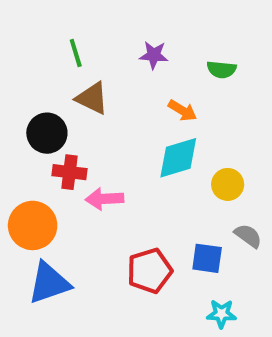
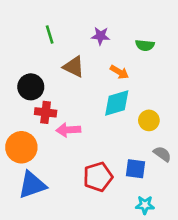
brown triangle: (92, 98) -> (74, 67), moved

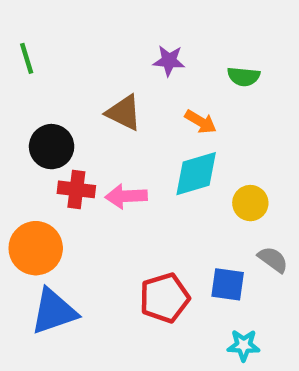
green line: (50, 35) -> (27, 58), moved
pink arrow: (68, 130) -> (126, 196), moved

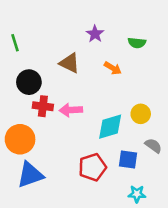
green line: (27, 58) -> (15, 43), moved
purple star: (169, 61) -> (95, 34), turned 30
cyan diamond: (196, 174) -> (110, 127), moved

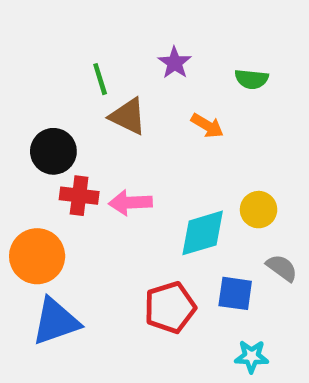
green line: (15, 43) -> (100, 79), moved

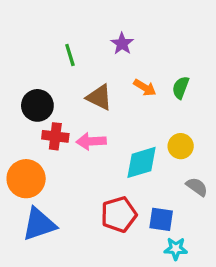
green semicircle: (252, 79) -> (181, 88), moved, turned 105
brown triangle: (128, 116) -> (99, 97), moved
blue square: (235, 293) -> (161, 219), moved

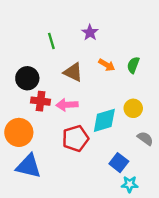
red pentagon: (119, 214) -> (75, 138), moved
blue square: (161, 219) -> (119, 163), turned 30
blue triangle: (39, 224) -> (28, 166), turned 32

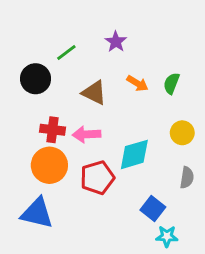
green line: (51, 41) -> (66, 52), turned 70
black circle: (27, 78) -> (36, 79), moved
yellow circle: (133, 108) -> (182, 133), moved
orange circle: (19, 132) -> (49, 165), moved
gray semicircle: (145, 138) -> (187, 178), turned 63

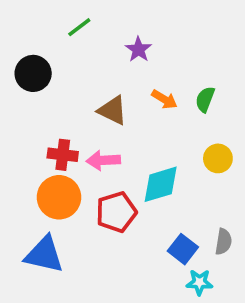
green line: (66, 52) -> (79, 27), moved
black circle: (36, 79) -> (33, 73), moved
gray semicircle: (187, 178) -> (223, 242), moved

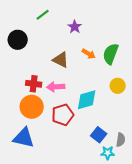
green semicircle: (205, 99) -> (111, 54), size x1.5
gray semicircle: (223, 242) -> (121, 140), moved

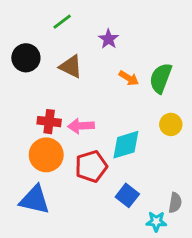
brown triangle: (61, 60) -> (71, 67), moved
blue square: (99, 135) -> (127, 195), moved

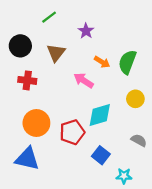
brown triangle: (71, 67) -> (56, 53), turned 42
red cross: (49, 122) -> (27, 80), moved
pink arrow: (81, 126) -> (84, 80), moved, turned 36
gray semicircle: (175, 203) -> (139, 140), moved, turned -70

